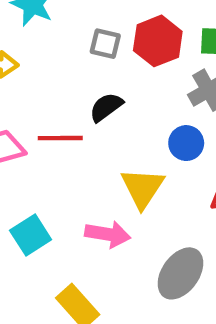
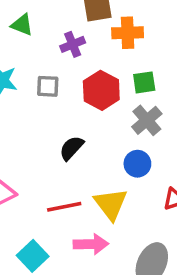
gray square: (105, 44) -> (48, 86), moved
red line: (60, 138) -> (64, 207), moved

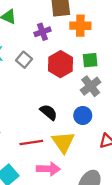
gray square: (48, 86) -> (24, 60), turned 35
black semicircle: (72, 148) -> (49, 112), moved, turned 84

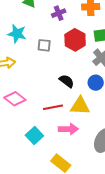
gray square: (24, 60) -> (44, 45), moved, turned -32
yellow triangle: (63, 142) -> (80, 106), turned -50

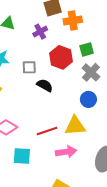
black semicircle: (67, 81) -> (45, 85), moved
cyan square: (34, 135) -> (22, 156), moved, turned -36

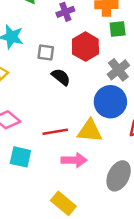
green square: (87, 49) -> (118, 29), moved
blue circle: (88, 99) -> (110, 102), size x1.6

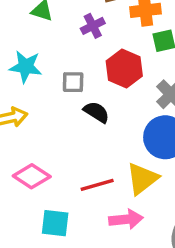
yellow triangle: (90, 131) -> (142, 179), turned -36

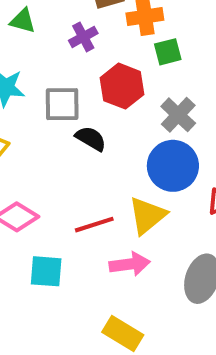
gray square: (73, 82) -> (62, 104), size x1.4

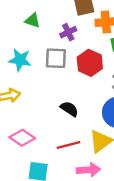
gray square: (62, 104) -> (56, 58), moved
black semicircle: (91, 139) -> (69, 109), moved

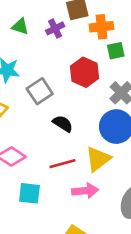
purple cross: (68, 32) -> (55, 28), moved
gray square: (56, 58) -> (40, 91), moved, turned -35

